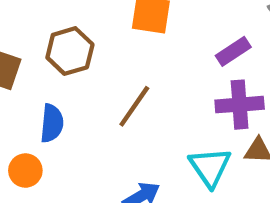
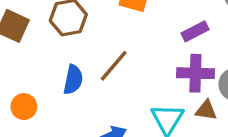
blue semicircle: (52, 123) -> (73, 80), moved

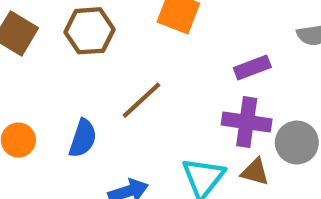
blue semicircle: (73, 80) -> (83, 138), moved

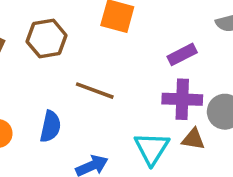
brown line: (141, 100) -> (95, 91), turned 69

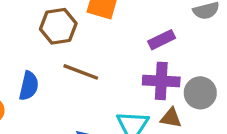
brown hexagon: (47, 39) -> (58, 26), moved
blue semicircle: (50, 126) -> (29, 86), moved

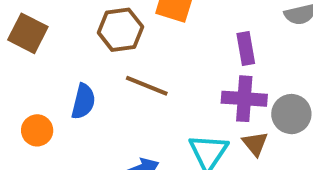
purple rectangle: (162, 40) -> (246, 49), turned -75
brown triangle: (171, 118) -> (255, 144), turned 40

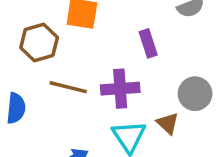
purple cross: (244, 99) -> (120, 89), moved

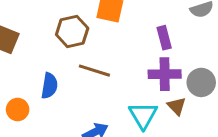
purple cross: (120, 89) -> (165, 74), moved

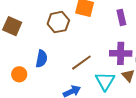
purple rectangle: (164, 38) -> (121, 17), moved
brown line: (94, 71) -> (81, 63), moved, turned -55

